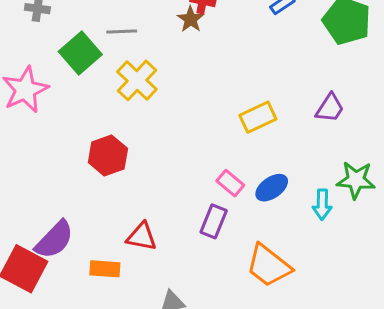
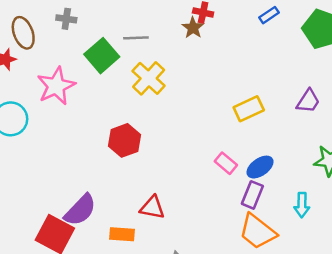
cyan arrow: (322, 204) -> (302, 205), moved
purple rectangle: (214, 221) -> (252, 195), moved

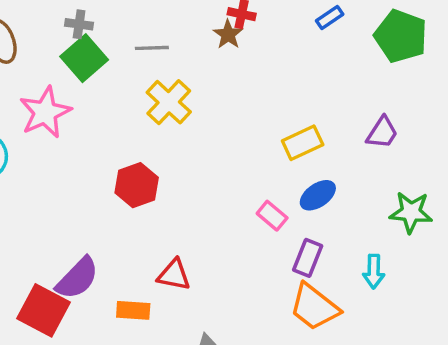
gray cross: (66, 19) -> (79, 24), moved
green square: (102, 56) -> (84, 58), moved
blue ellipse: (260, 167) -> (318, 195), moved

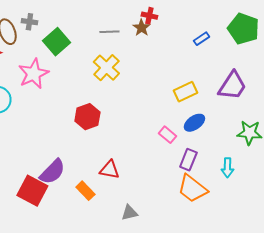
blue rectangle: (330, 17) -> (201, 39), moved
gray cross: (79, 24) -> (29, 22), moved
gray line: (152, 48) -> (109, 32), moved
purple trapezoid: (382, 133) -> (232, 86), size x1.5
orange rectangle: (133, 310) -> (85, 191), turned 42

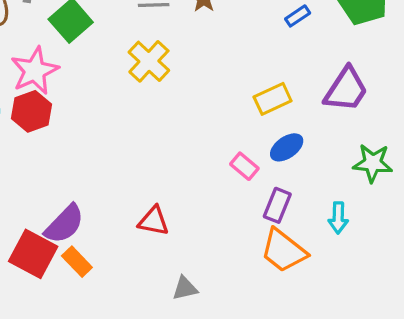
red hexagon: (87, 117) -> (32, 111), moved
orange rectangle: (85, 191) -> (77, 262), moved

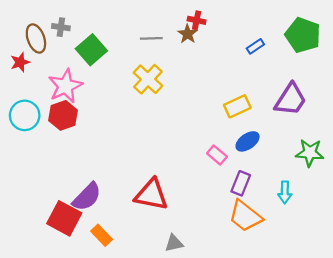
red triangle: (154, 221) -> (151, 195), size x1.5
orange rectangle: (77, 262) -> (102, 235), moved

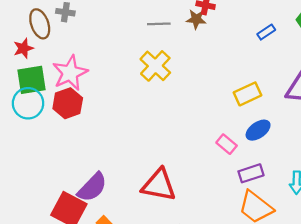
brown star: (188, 34) -> (196, 19), turned -30
green square: (91, 50) -> (32, 80), moved, turned 32
purple rectangle: (241, 183) -> (251, 173), turned 50

